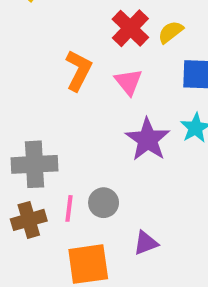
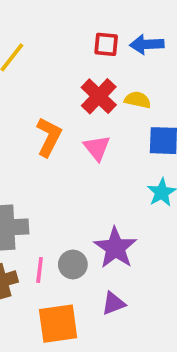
yellow semicircle: (171, 32) -> (138, 100), turned 50
purple star: (148, 139) -> (115, 248), moved

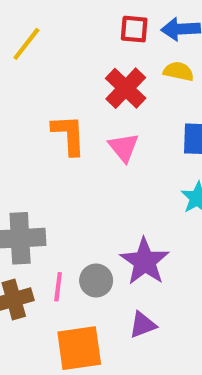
yellow semicircle: (138, 100) -> (179, 71), moved
orange L-shape: (49, 137) -> (69, 135), turned -30

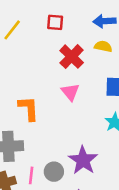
red square: (134, 29) -> (55, 22), moved
orange L-shape: (69, 135) -> (29, 108), moved

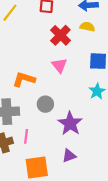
orange L-shape: (29, 108) -> (24, 79), turned -70
gray circle: (54, 172) -> (45, 104), moved

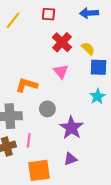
yellow semicircle: (87, 27) -> (88, 48), moved, turned 32

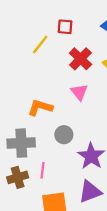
yellow line: (13, 20) -> (40, 45), moved
purple triangle: (70, 159) -> (90, 192), size x1.5

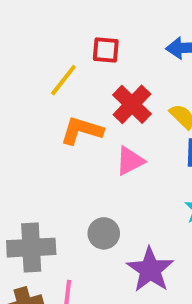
pink triangle: (79, 92) -> (130, 161), turned 42
orange L-shape: (40, 107) -> (82, 131), moved

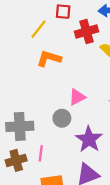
red cross: (132, 104) -> (87, 31), moved, turned 30
pink triangle: (130, 161) -> (77, 97), moved

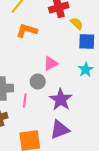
pink line: (41, 153) -> (25, 100), moved

